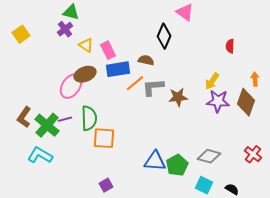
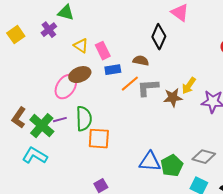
purple cross: (65, 29) -> (49, 30), moved
blue rectangle: (118, 69) -> (113, 70), size x0.7
yellow arrow: (212, 81) -> (189, 86), moved

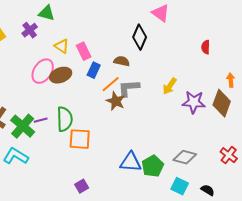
blue rectangle: (113, 70) -> (94, 70), turned -56
pink ellipse: (66, 87) -> (43, 71), moved
brown star: (173, 98) -> (116, 101), moved, turned 30

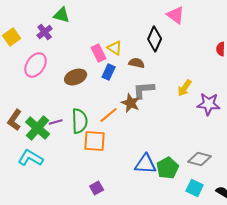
yellow triangle: (62, 46) -> (115, 48), moved
pink ellipse: (43, 71) -> (36, 65), moved
orange line: (111, 84) -> (109, 115), moved

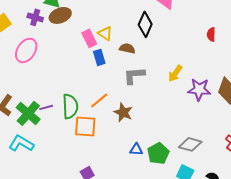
purple cross: (45, 32) -> (35, 17), turned -35
blue rectangle: (109, 72) -> (99, 57), turned -42
brown ellipse: (76, 77) -> (60, 15), moved
brown star: (131, 103) -> (123, 112), moved
blue triangle: (146, 164) -> (136, 149), size x0.6

